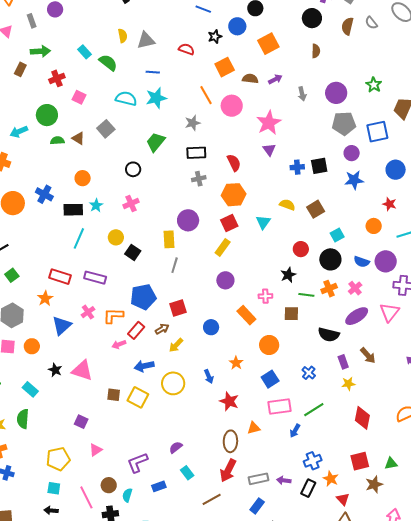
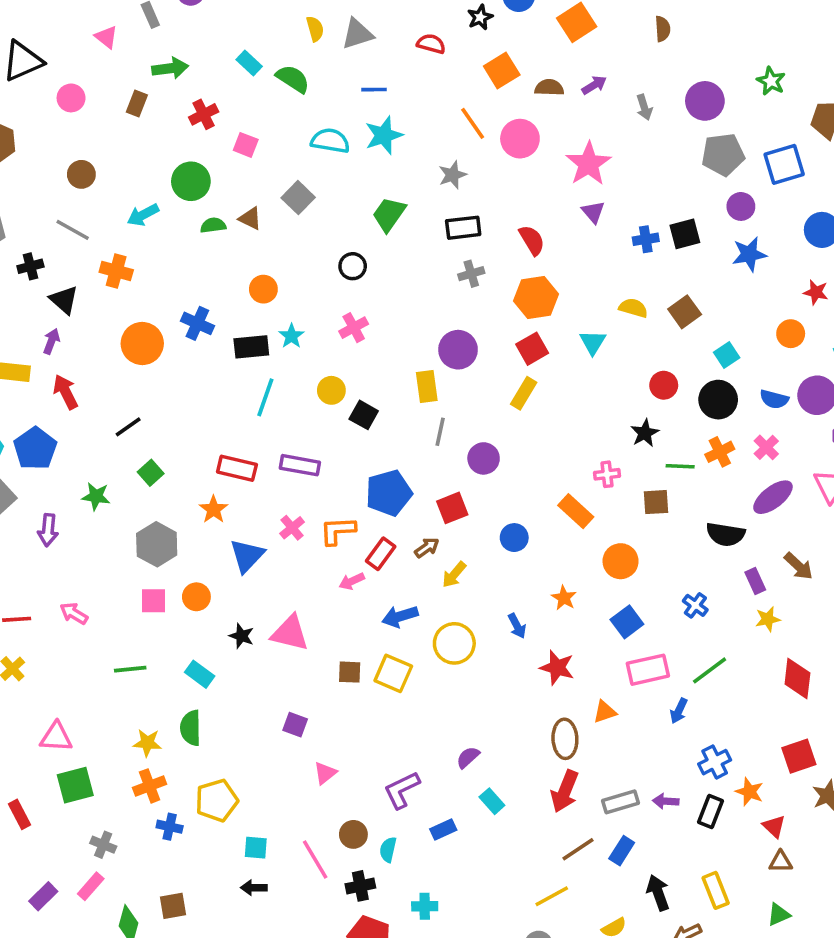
purple circle: (225, 280) -> (484, 458), moved
yellow pentagon: (58, 459) -> (217, 800), moved
brown line: (212, 499) -> (578, 849), moved

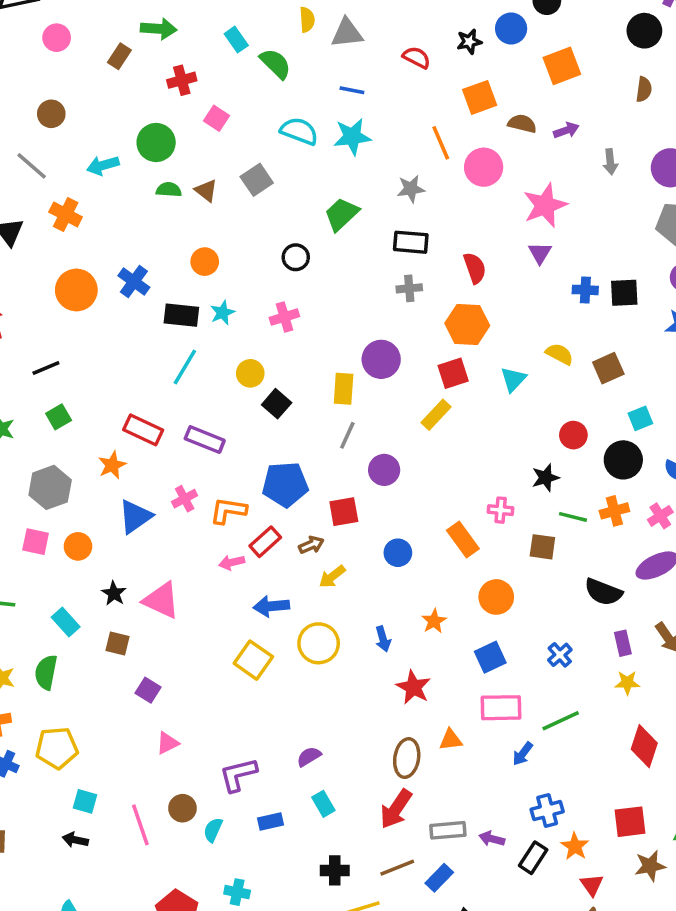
brown square: (350, 672) -> (117, 643), moved
black cross: (360, 886) -> (335, 870), moved

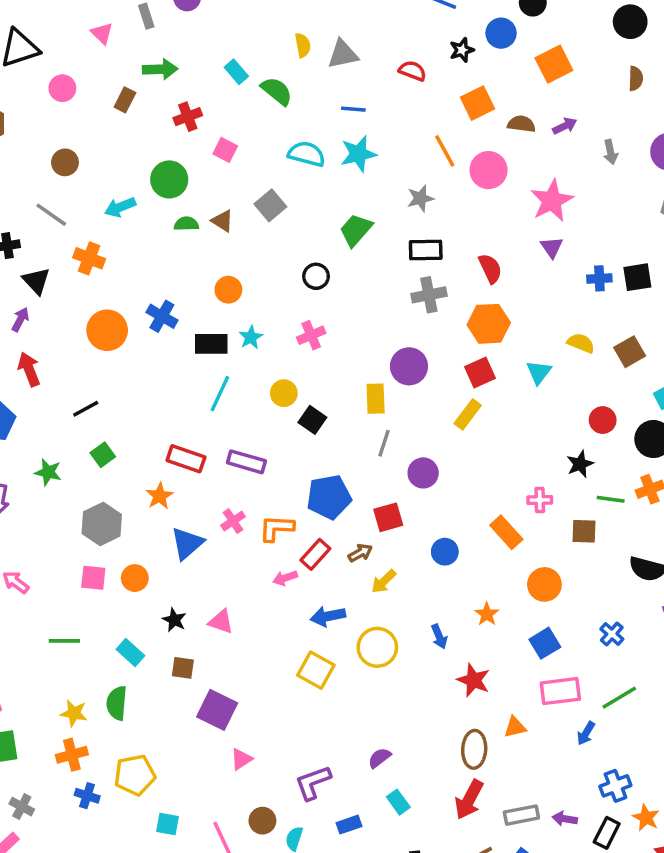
gray cross: (409, 288) -> (429, 295), size x1.4
pink triangle: (161, 600) -> (221, 622), size x0.7
purple square: (148, 690) -> (217, 710), size x1.6

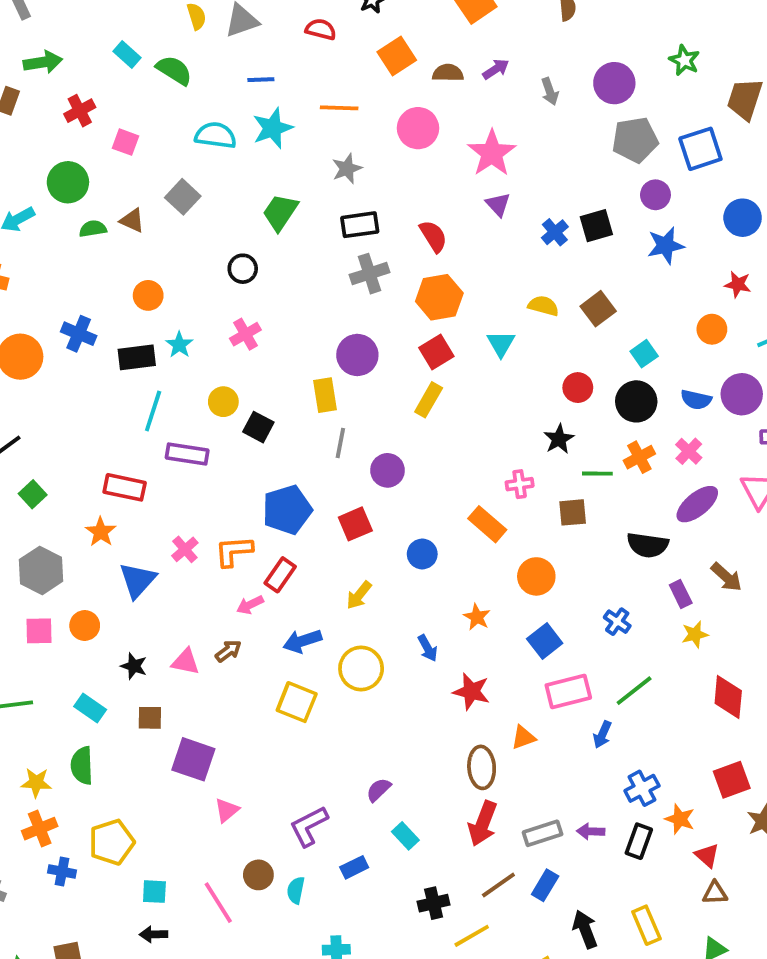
orange line: (445, 151) -> (339, 108), moved, turned -52
blue cross: (599, 278) -> (555, 232), turned -30
purple rectangle: (246, 462) -> (187, 454), moved
brown arrow: (360, 553) -> (228, 651), moved

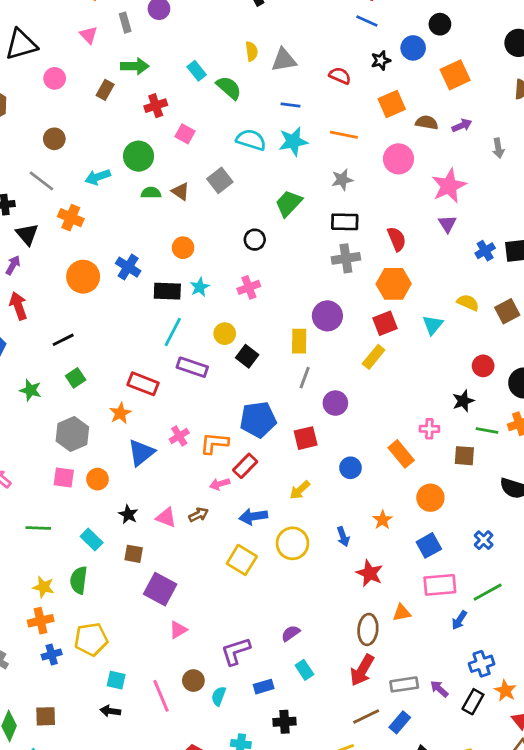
purple arrow: (591, 831) -> (439, 689), turned 30
blue cross: (62, 871) -> (52, 655), turned -36
black cross: (434, 903) -> (285, 722), moved

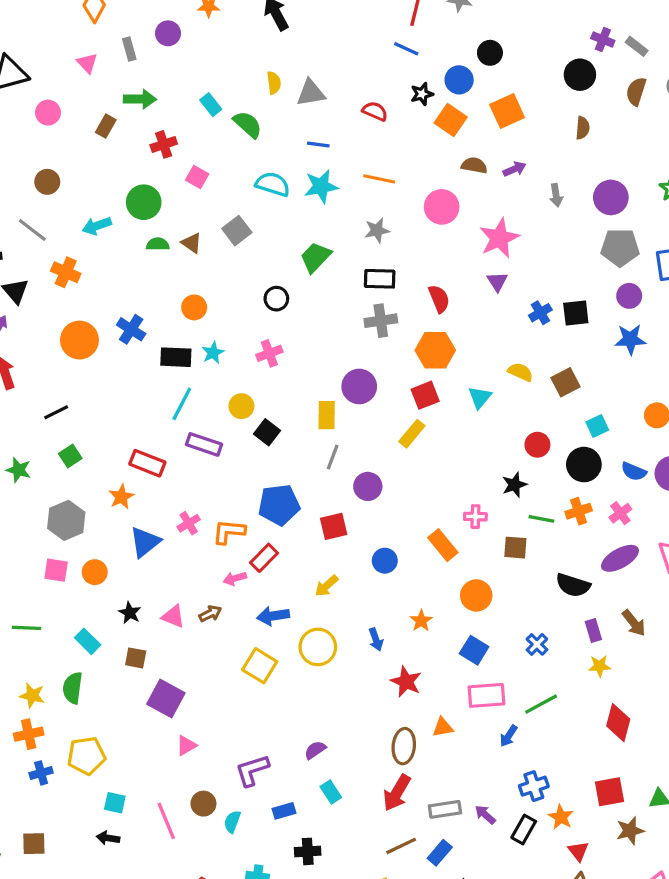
orange square: (392, 104) -> (451, 120), moved, turned -32
blue square: (429, 545) -> (474, 650), turned -30

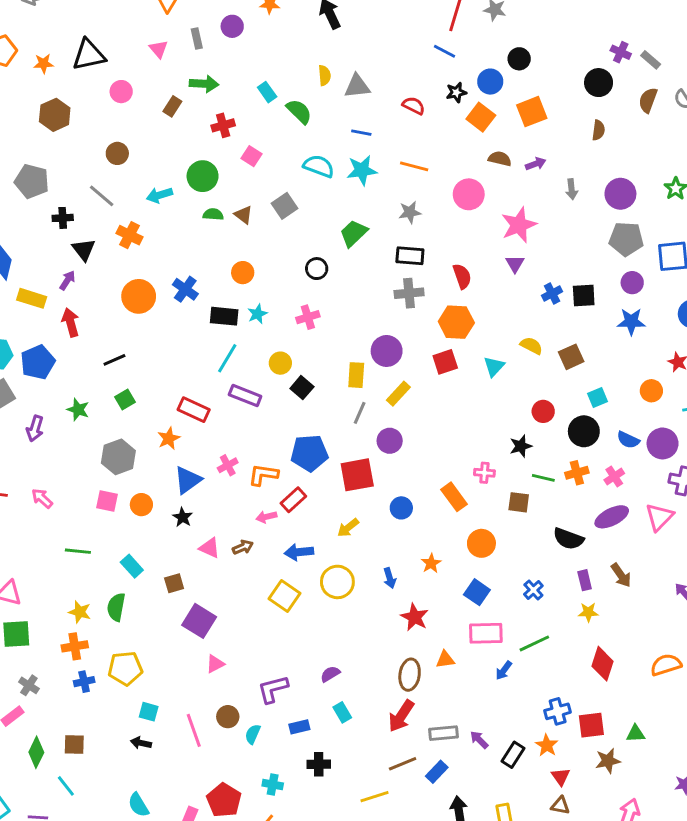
yellow rectangle: (412, 434) -> (398, 394), moved
red square: (334, 526) -> (357, 475), size x1.4
black star: (130, 613) -> (183, 517), moved
brown square: (136, 658) -> (174, 583), turned -30
blue cross: (534, 786) -> (558, 711), moved

